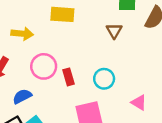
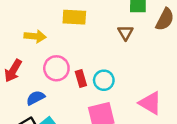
cyan circle: (104, 79) -> (104, 80), moved
pink triangle: (139, 103) -> (150, 103), size x1.5

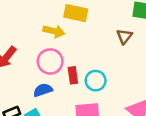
yellow arrow: (35, 36) -> (54, 31), moved
blue semicircle: (36, 98) -> (43, 90), moved

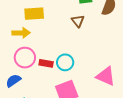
red rectangle: (73, 75) -> (46, 63), turned -56
blue semicircle: (43, 90) -> (13, 81), moved

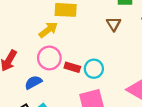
yellow arrow: (21, 33) -> (48, 30), turned -42

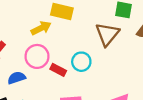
brown triangle: (114, 24) -> (107, 34), size x1.6
cyan circle: (94, 69) -> (81, 62), moved

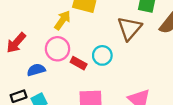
yellow arrow: (41, 28) -> (62, 20), turned -30

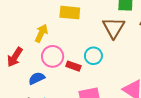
yellow arrow: (62, 20) -> (41, 33), moved

